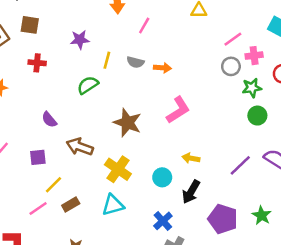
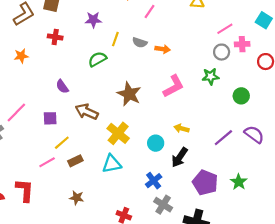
green star: (252, 88) -> (211, 76), moved

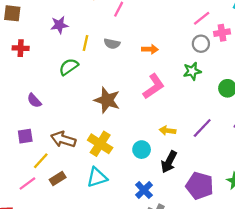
orange arrow: (163, 49) -> (150, 49), moved
brown arrow: (87, 112) -> (63, 139), moved
purple line: (223, 138) -> (202, 128), moved

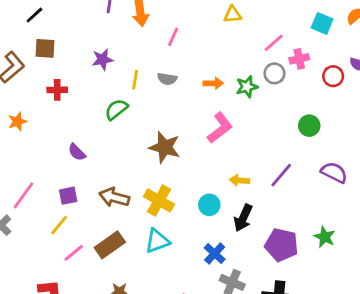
green star: (192, 71) -> (247, 87), moved
yellow line: (41, 161) -> (59, 225), moved
brown rectangle: (58, 179) -> (110, 245), size x1.5

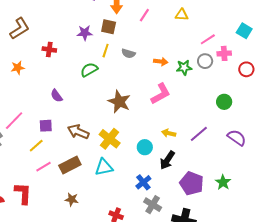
pink line: (173, 37) -> (144, 15), moved
brown square: (45, 48) -> (109, 27), moved

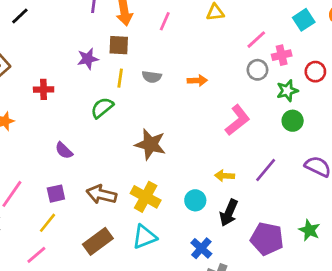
cyan square: (244, 31) -> (304, 20), turned 35
green star: (184, 68) -> (287, 91), moved
pink L-shape: (161, 94) -> (237, 120), moved
pink line: (44, 167) -> (36, 255), moved

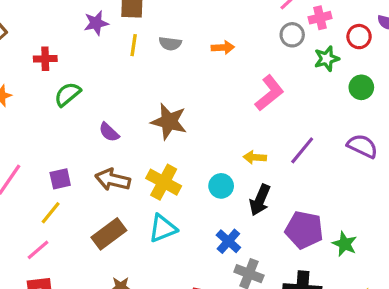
green semicircle: (102, 108) -> (68, 94), moved
green circle: (293, 121) -> (361, 87), moved
purple semicircle: (64, 151) -> (109, 132), moved
green star: (309, 230) -> (345, 244), moved

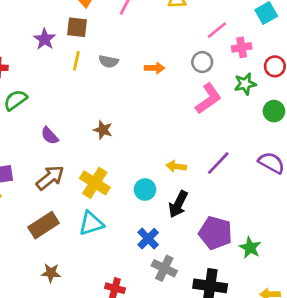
purple star: (96, 23) -> (45, 39), turned -30
gray circle: (292, 35) -> (202, 62), moved
pink L-shape: (269, 93) -> (208, 99), moved
brown star: (169, 121) -> (103, 130), size x0.6
brown arrow: (113, 180) -> (50, 178), turned 124

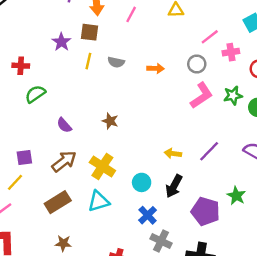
green star: (245, 84) -> (233, 96), moved
cyan circle: (145, 189) -> (142, 182), moved
green star: (250, 248) -> (236, 196), moved

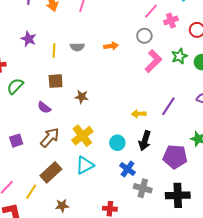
brown square: (89, 32) -> (56, 81), moved
yellow cross: (102, 166) -> (82, 136), turned 30
yellow line: (15, 182) -> (31, 192), moved

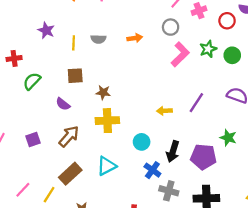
yellow cross: (82, 136) -> (107, 121), moved, turned 35
black arrow: (145, 141) -> (173, 152), moved

